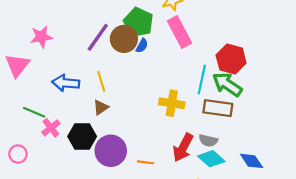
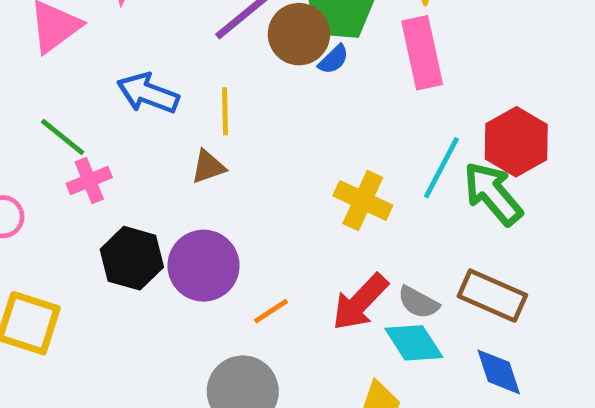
brown rectangle: (218, 108) -> (492, 296), moved
black hexagon: (82, 136) -> (132, 258), moved
orange line: (146, 162) -> (271, 311), turned -56

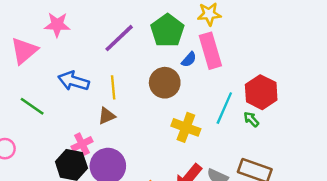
brown circle: (299, 34) -> (165, 83), moved
blue semicircle: (334, 59) -> (189, 60), moved
pink cross: (89, 180) -> (82, 144), moved
green arrow: (493, 194) -> (251, 119), size x0.5

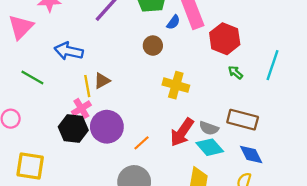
brown circle: (165, 83) -> (153, 46), size x0.7
yellow line: (113, 87) -> (87, 86), moved
red hexagon: (261, 92) -> (225, 39), moved
cyan line: (224, 108) -> (273, 65), moved

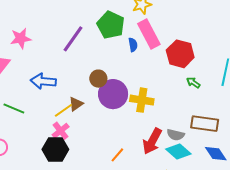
blue semicircle: (173, 22) -> (133, 45), turned -40
brown circle: (153, 46) -> (98, 79), moved
yellow line: (87, 86) -> (63, 110), turned 72
purple circle: (107, 127) -> (113, 94), moved

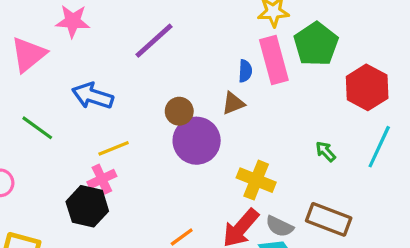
green pentagon: (111, 25) -> (316, 44), moved
red hexagon: (180, 54) -> (367, 87), moved
yellow cross: (142, 100) -> (256, 180), moved
brown triangle: (76, 104) -> (233, 103), moved

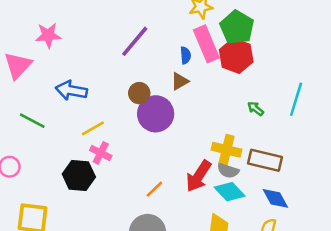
purple line: (154, 41) -> (135, 41), moved
red hexagon: (367, 87) -> (236, 56), moved
pink cross: (102, 179) -> (101, 153), moved, turned -30
yellow cross: (256, 180) -> (227, 150), moved

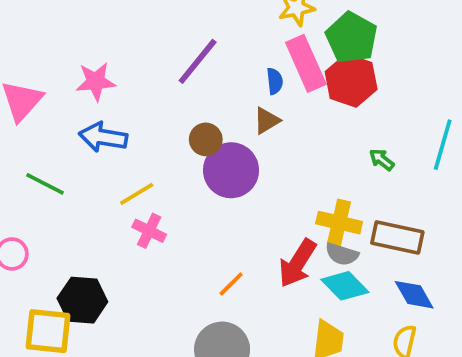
pink star: (48, 35) -> (96, 82), moved
black hexagon: (79, 176) -> (82, 300), moved

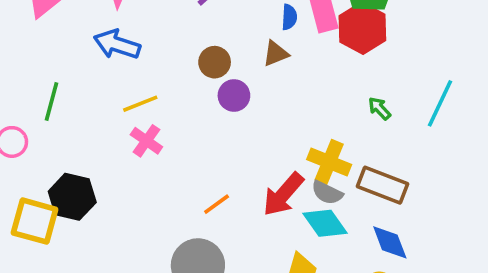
purple circle: (231, 170) -> (234, 96), size x0.6
green line: (45, 184) -> (52, 102), moved, turned 69

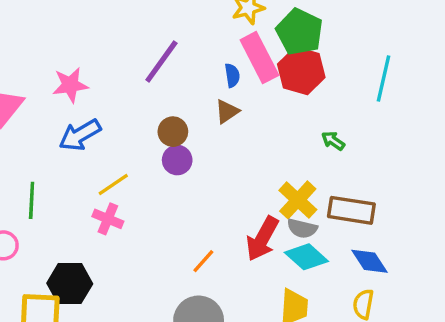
blue arrow: (117, 44) -> (80, 135), turned -36
purple circle: (234, 96) -> (177, 160), moved
cyan line: (440, 103) -> (383, 79), moved
pink cross: (146, 141) -> (108, 219), moved
yellow cross: (329, 162) -> (298, 200), turned 33

